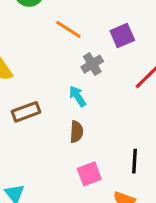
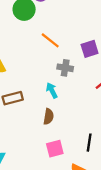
gray cross: (92, 64) -> (65, 68), turned 35

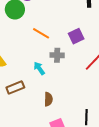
cyan arrow: (52, 90) -> (39, 68), moved

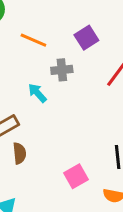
brown semicircle: (48, 99) -> (20, 153), moved

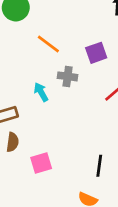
pink square: (76, 176) -> (41, 163), moved

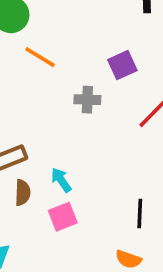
orange line: (48, 44) -> (40, 57), moved
cyan arrow: (41, 92) -> (61, 180), moved

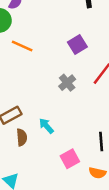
gray cross: (87, 100) -> (67, 83), moved, turned -35
pink square: (63, 217) -> (70, 159), moved

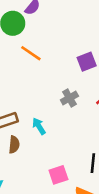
cyan arrow: (46, 126) -> (39, 126), moved

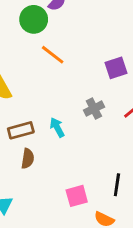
cyan arrow: (39, 126) -> (57, 127), moved

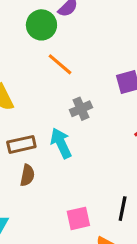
gray cross: (94, 109) -> (81, 109), moved
cyan arrow: (57, 127) -> (61, 143), size x1.4

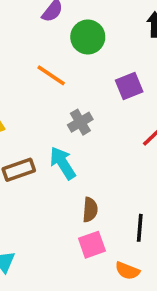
green circle: (41, 25) -> (88, 37), moved
brown semicircle: (27, 175) -> (90, 210), moved

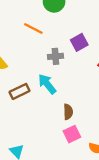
purple square: (129, 86) -> (79, 42), moved
gray cross: (80, 122) -> (55, 56), turned 32

